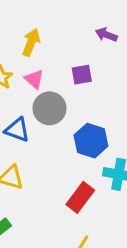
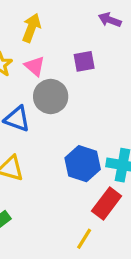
blue hexagon: (91, 141) -> (83, 164), moved
red rectangle: (80, 197) -> (107, 204), moved

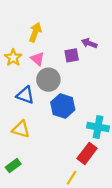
purple arrow: (110, 20) -> (89, 43), moved
blue hexagon: (83, 164) -> (63, 106), moved

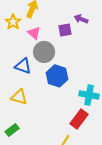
yellow star: (13, 58) -> (13, 22), moved

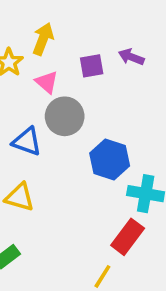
purple square: (65, 30) -> (92, 66), moved
blue hexagon: (57, 76) -> (110, 159), moved

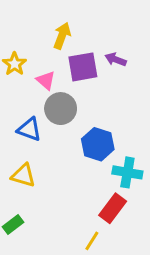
yellow arrow: (43, 39) -> (62, 36), moved
purple square: (92, 66) -> (83, 67), size x1.5

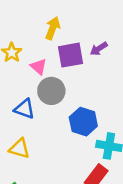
purple arrow: (116, 59) -> (99, 49), turned -54

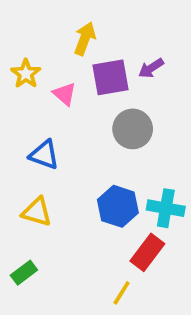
gray circle: (51, 91) -> (133, 129), moved
blue hexagon: (83, 122) -> (118, 206), moved

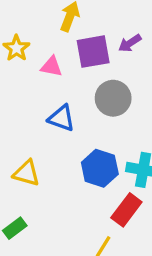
pink triangle: (64, 94) -> (51, 67), turned -30
blue triangle: (44, 155) -> (61, 118), moved

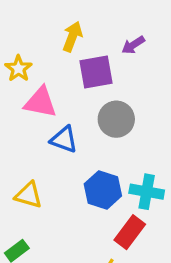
purple arrow: (130, 43) -> (133, 45), moved
pink triangle: (51, 67) -> (40, 102), moved, size x1.5

